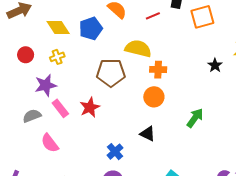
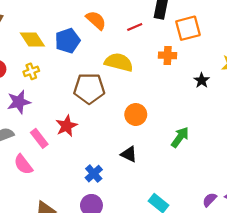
orange cross: (158, 70) -> (168, 55), moved
pink rectangle: (60, 108) -> (39, 138), moved

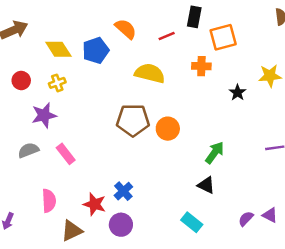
brown pentagon: (89, 88) -> (133, 120), moved
red star: (66, 126) -> (94, 204), moved, turned -30
black triangle: (129, 154) -> (206, 185), moved
pink semicircle: (23, 164) -> (49, 201), moved, turned -145

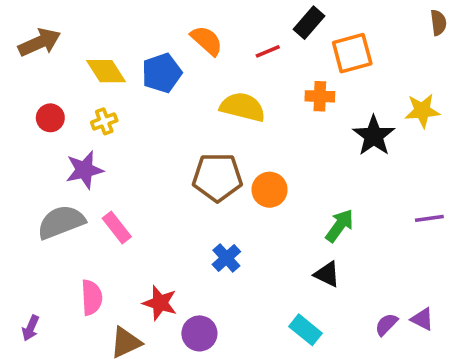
black rectangle: (194, 17) -> (309, 23), turned 30
black star: (237, 93) -> (374, 136), size x1.6
gray semicircle: (28, 150) -> (61, 222), size x1.5
blue cross: (123, 191) -> (226, 258), moved

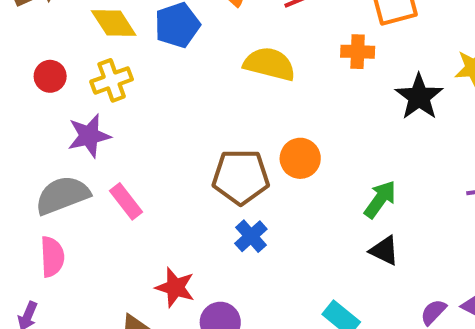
yellow cross: (104, 121) -> (112, 80), size x1.4
brown pentagon: (217, 177) -> (241, 177), moved
black triangle: (327, 274) -> (384, 251), moved
pink semicircle: (92, 298) -> (52, 257), moved

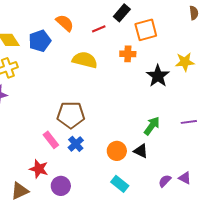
orange circle: (300, 158) -> (117, 151), moved
green arrow: (380, 199) -> (152, 126), moved
pink rectangle: (126, 201) -> (51, 140), moved

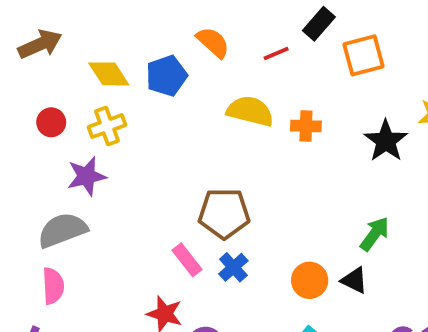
orange cross: (128, 54) -> (306, 126), moved

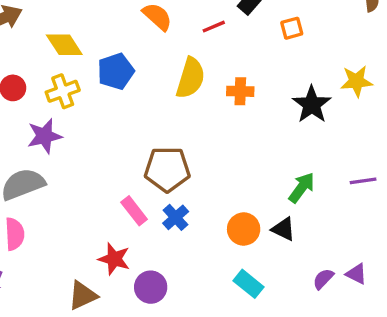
orange square: (364, 55) -> (292, 28), size x0.6
blue pentagon: (166, 76) -> (116, 71), moved
yellow semicircle: (250, 111) -> (190, 78), turned 93

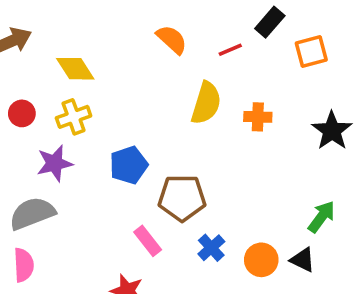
orange square: (292, 28) -> (311, 51), size x1.4
blue pentagon: (116, 71) -> (129, 165), moved
blue cross: (176, 217) -> (211, 248), moved

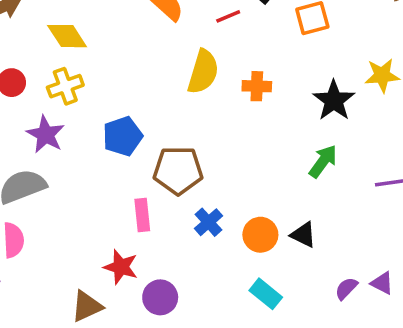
purple star: (55, 163) -> (46, 134), turned -30
green arrow: (322, 217) -> (323, 161), moved
pink rectangle: (148, 241) -> (142, 215), turned 32

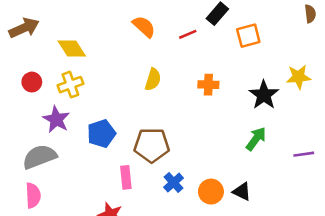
yellow semicircle: (203, 72) -> (153, 79), moved, size x0.7
blue pentagon: (123, 136) -> (101, 134), moved

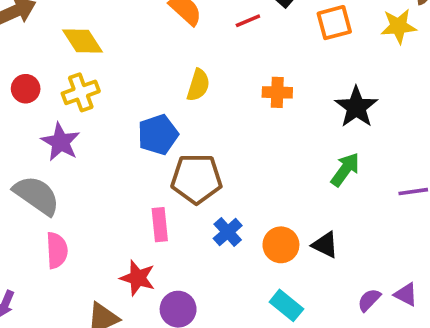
yellow star: (299, 77) -> (399, 26), moved
blue pentagon: (101, 134) -> (158, 135), moved
gray semicircle: (40, 157) -> (37, 195), turned 56
pink semicircle: (33, 195) -> (57, 250), moved

